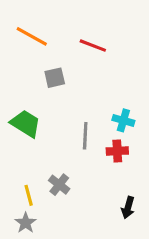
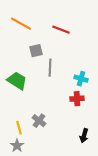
gray line: (85, 136) -> (50, 68), moved

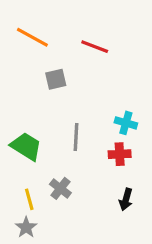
gray line: (50, 68) -> (76, 137), moved
green trapezoid: (17, 81) -> (26, 146), moved
black arrow: (84, 136) -> (126, 199), moved

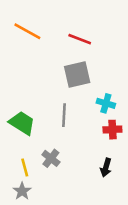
gray square: (56, 79) -> (77, 74), moved, size x1.5
red cross: (120, 154) -> (112, 130), moved

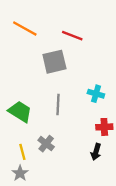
gray square: (77, 74) -> (54, 62), moved
red cross: (112, 130) -> (104, 127), moved

